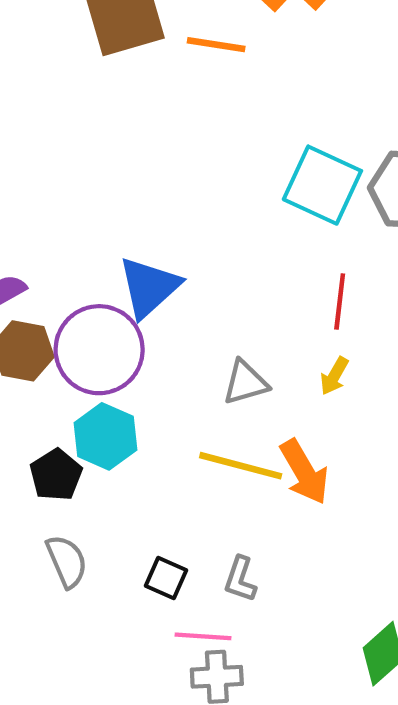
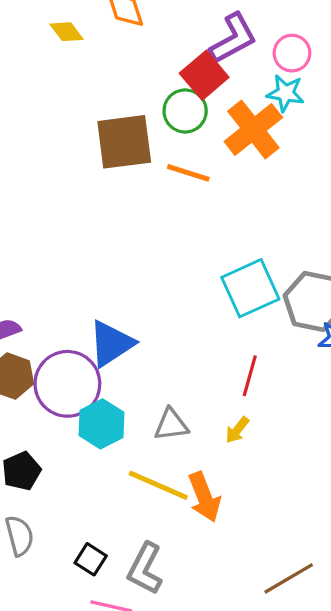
cyan square: (322, 185) -> (250, 288), turned 32
cyan hexagon: (105, 436) -> (102, 424), moved
gray L-shape: (240, 579) -> (145, 569), size x1.5

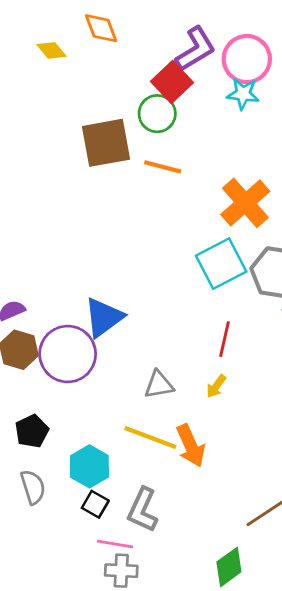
pink circle: (292, 53) -> (247, 59), size x1.5
orange cross: (253, 129) -> (245, 203), moved
cyan hexagon: (102, 424) -> (89, 466), moved

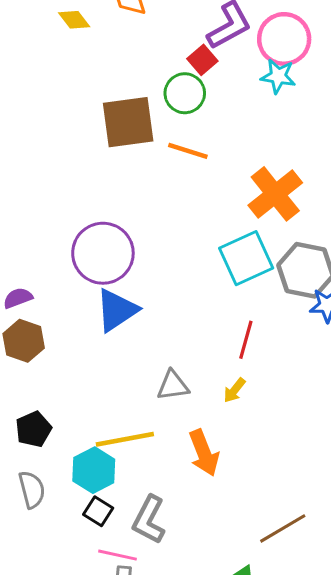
red square: (172, 82) -> (202, 60), size x0.7
purple circle: (68, 354) -> (103, 253), moved
yellow line: (150, 437) -> (125, 439), moved, turned -34

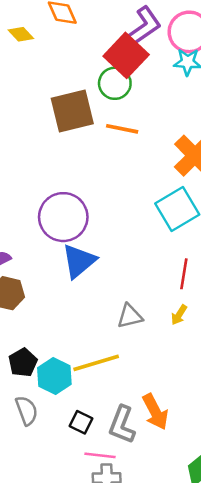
red square: (202, 60) -> (126, 55), size x1.8
orange arrow: (204, 453) -> (155, 412), moved
cyan hexagon: (94, 470) -> (54, 376), moved

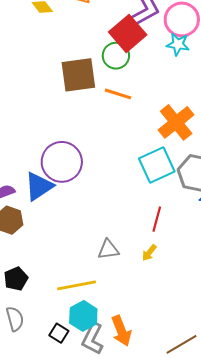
blue triangle: (79, 261) -> (39, 186), moved
cyan hexagon: (54, 376) -> (83, 316), moved

